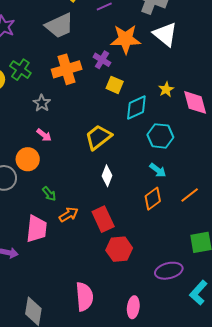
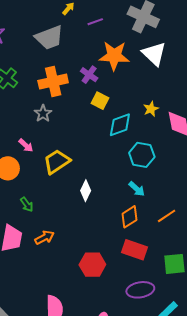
gray star: (42, 103) -> (43, 113), moved
yellow trapezoid: (98, 137) -> (57, 162), moved
orange arrow: (69, 215) -> (45, 237), moved
red rectangle: (103, 219) -> (134, 250), moved, turned -50

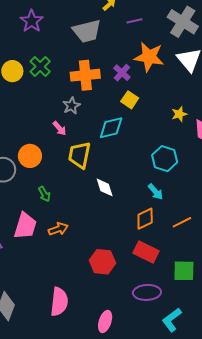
cyan diamond: (120, 125) -> (111, 128), moved
pink arrow: (26, 145) -> (60, 128), moved
yellow trapezoid: (57, 162) -> (79, 155), turned -52
white diamond: (86, 191) -> (105, 187), turned -50

